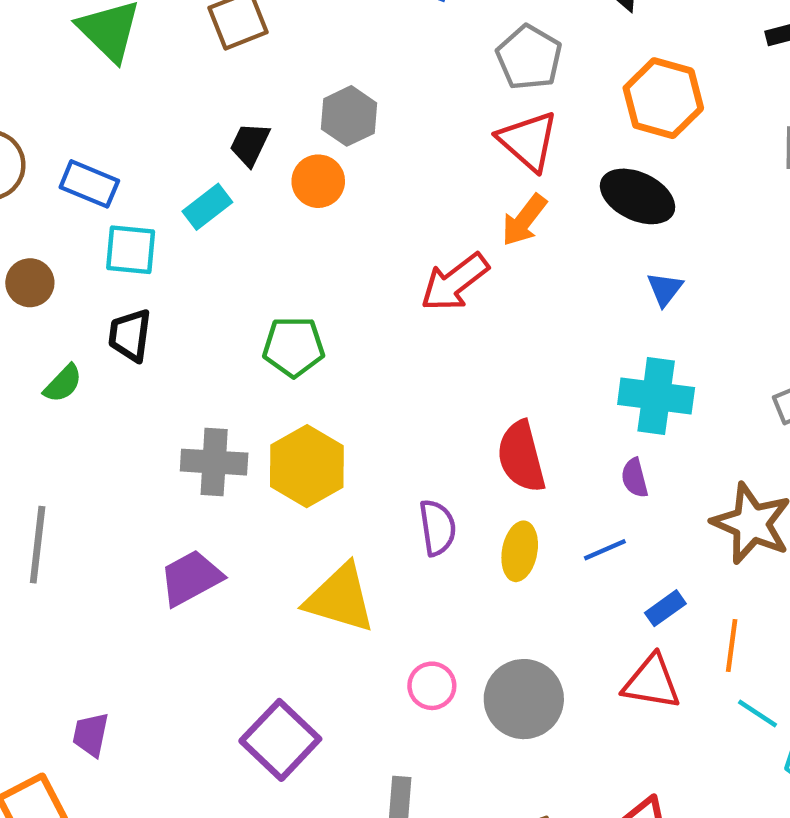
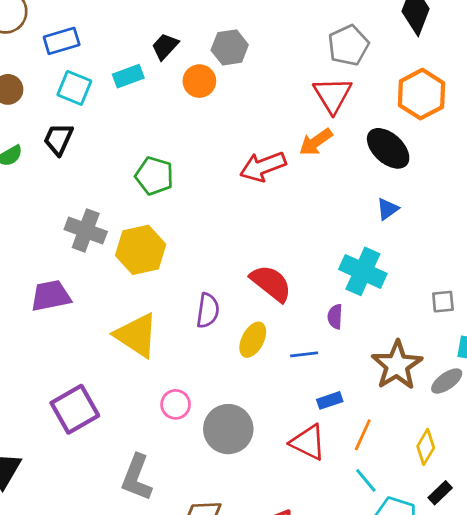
blue rectangle: (89, 184) -> (62, 41), turned -56
red semicircle: (521, 457) -> (271, 283), turned 126

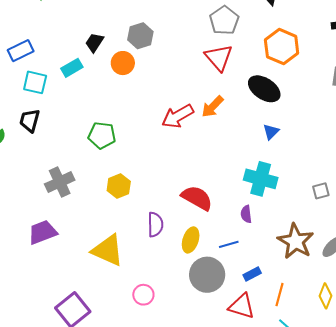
orange arrow: (316, 142) -> (212, 107), moved
gray cross: (86, 231) -> (60, 182), turned -36
yellow hexagon: (141, 250) -> (119, 186), moved, size x0.7
gray circle: (228, 429) -> (207, 275), moved

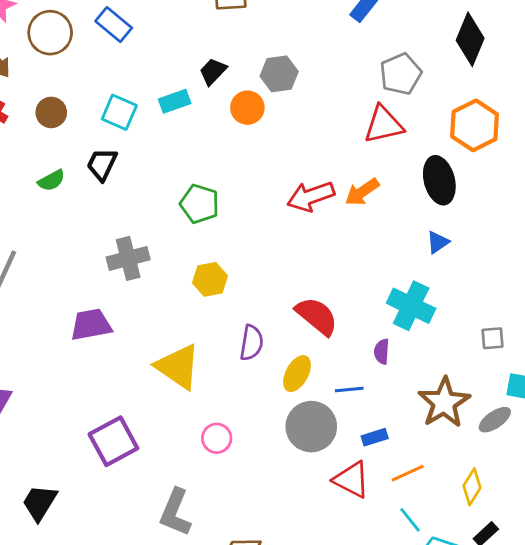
blue rectangle: (21, 51) -> (114, 24), moved, turned 55
red triangle: (219, 58) -> (384, 125), turned 48
black ellipse: (264, 89) -> (439, 180), turned 32
orange line: (279, 295) -> (408, 473), turned 40

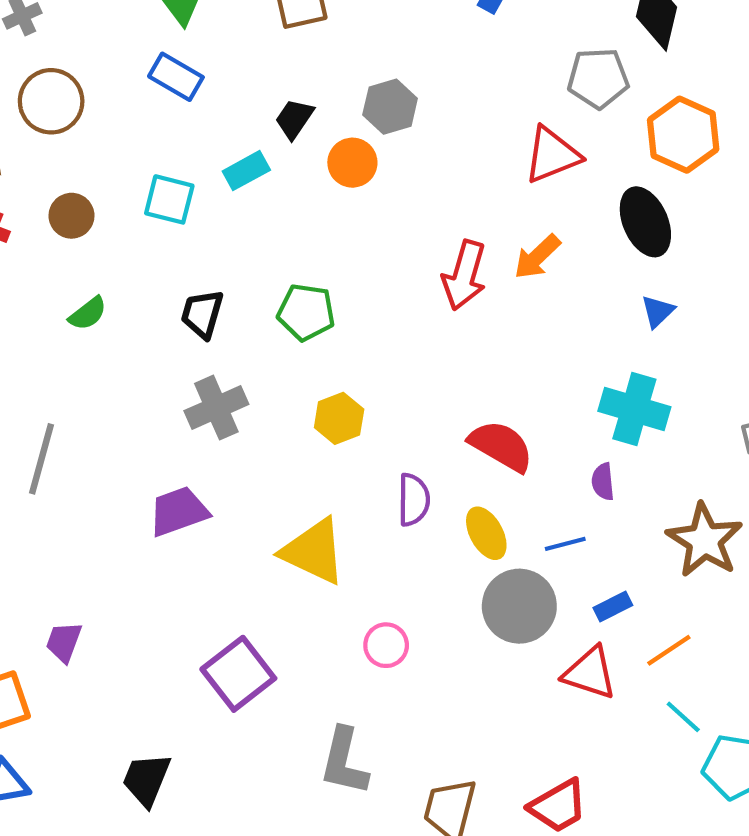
blue rectangle: (114, 24) -> (176, 77), moved
gray pentagon: (401, 74) -> (598, 78), moved, turned 30
black trapezoid: (102, 164) -> (202, 314), moved
red arrow: (311, 196) -> (464, 275), turned -45
yellow ellipse: (297, 374) -> (486, 533), turned -48

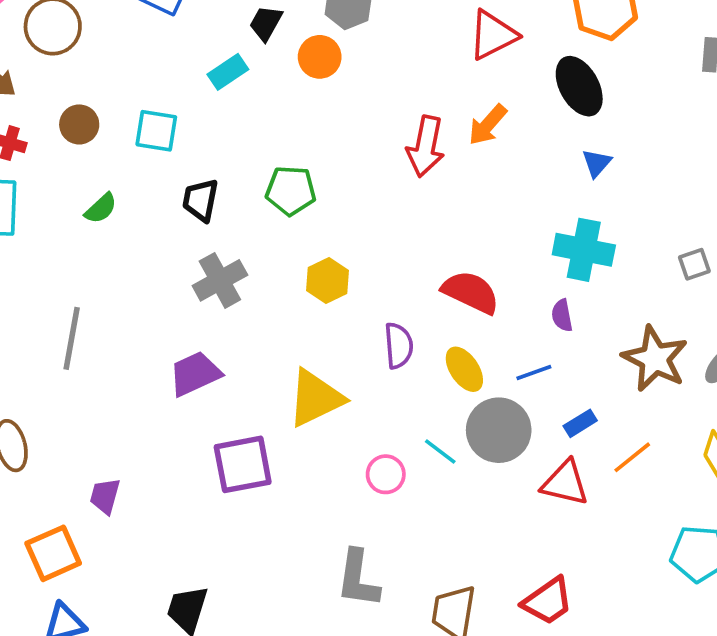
cyan square: (169, 199) -> (156, 131), moved
yellow triangle: (314, 551) -> (315, 398), turned -46
purple square: (238, 674) -> (243, 464), moved, turned 32
cyan line: (683, 717) -> (440, 451), moved

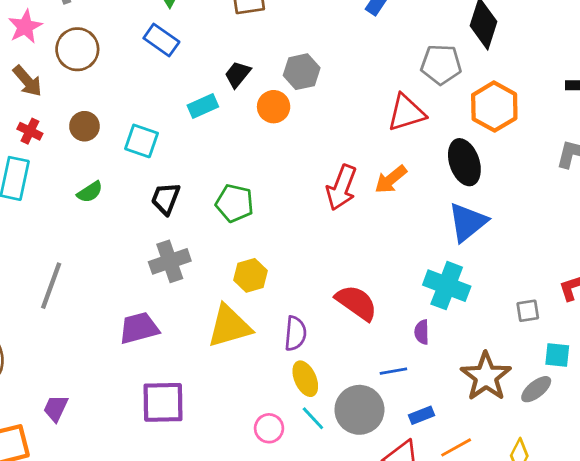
blue triangle: (597, 163) -> (467, 222), size x1.8
yellow ellipse: (464, 369) -> (305, 379), moved
yellow triangle: (315, 398) -> (229, 326), moved

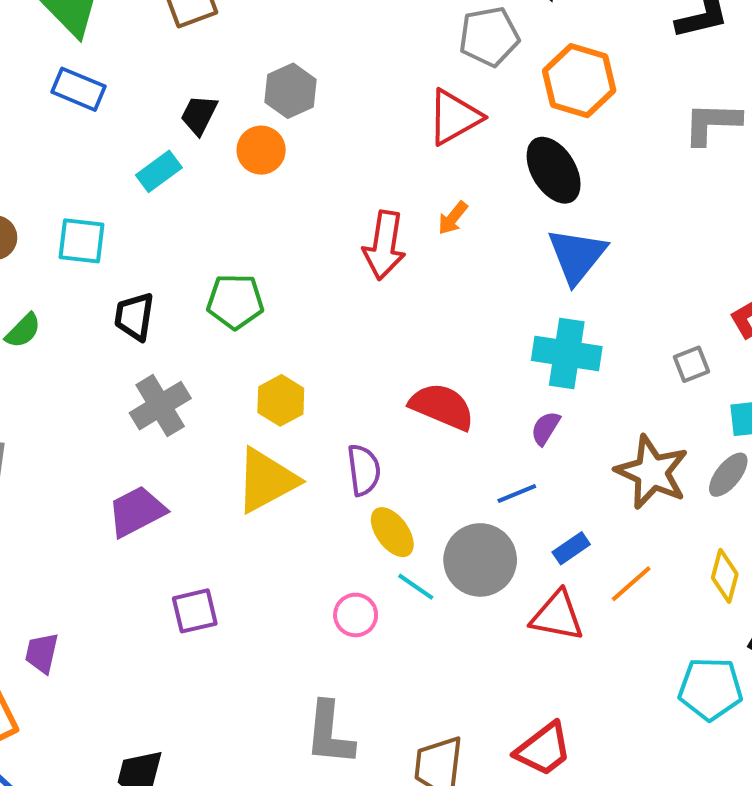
orange arrow: (391, 179) -> (453, 218), size x0.7
purple semicircle: (422, 332) -> (545, 428), turned 45
purple square: (163, 402) -> (195, 611), size x0.7

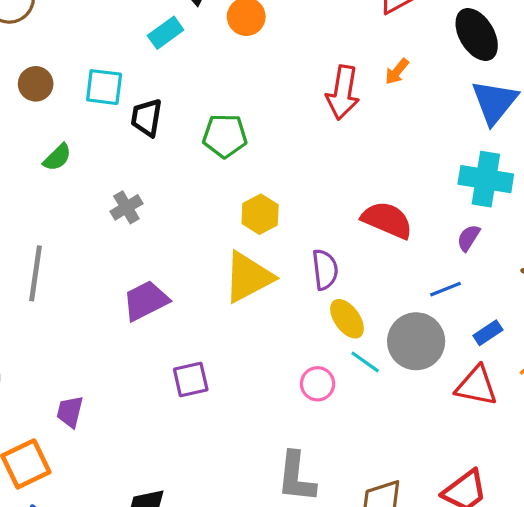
black trapezoid: (134, 316) -> (147, 118), moved
gray cross: (160, 406) -> (126, 207), moved, size x0.7

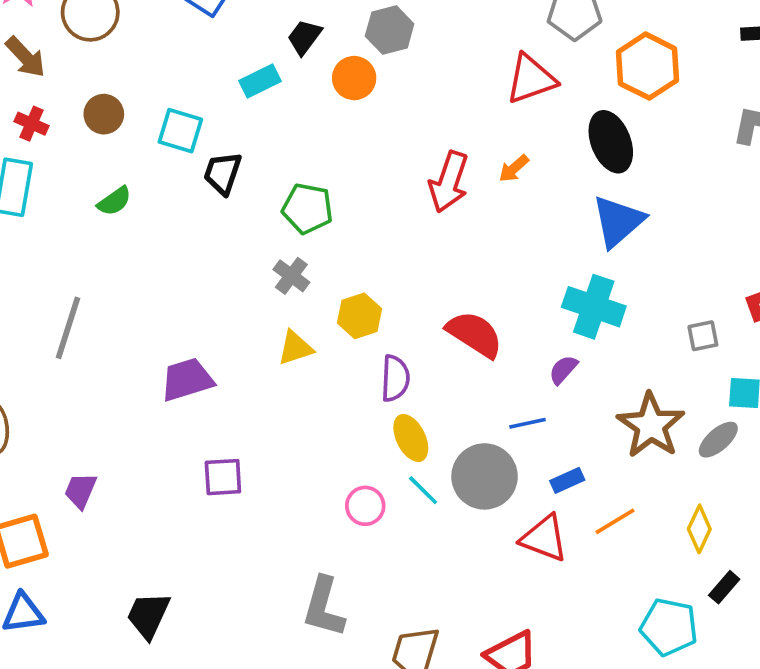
gray cross: (126, 207) -> (291, 276), moved, turned -32
yellow hexagon: (260, 214) -> (359, 316), moved
yellow triangle: (248, 277) -> (295, 348), moved, size x0.6

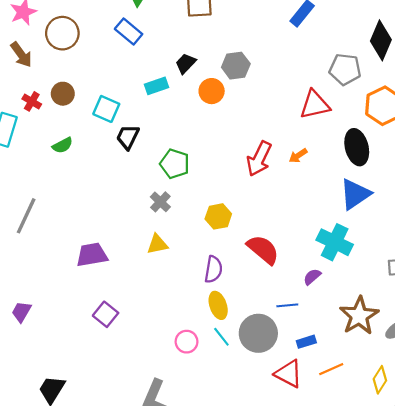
red cross: (32, 124) -> (32, 101), moved
yellow hexagon: (359, 316) -> (218, 216), moved
purple square: (223, 477) -> (106, 314), turned 35

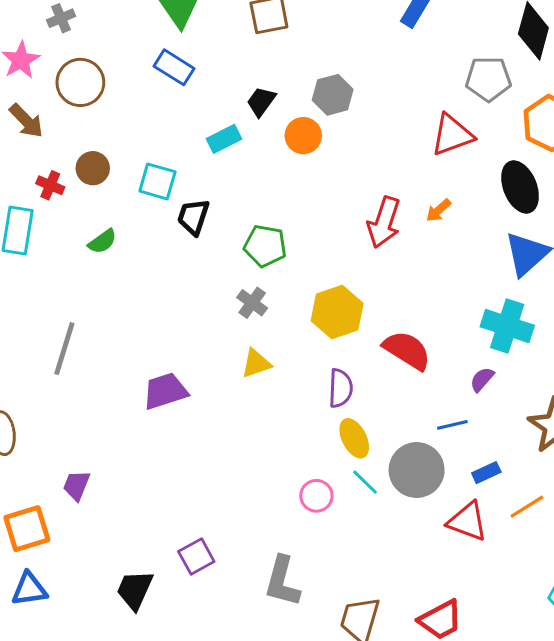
yellow hexagon: (218, 216) -> (337, 312), size x1.4
purple square: (106, 314) -> (196, 557), moved, turned 30

